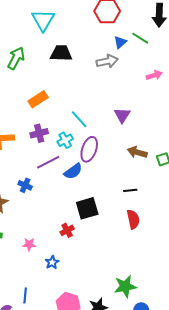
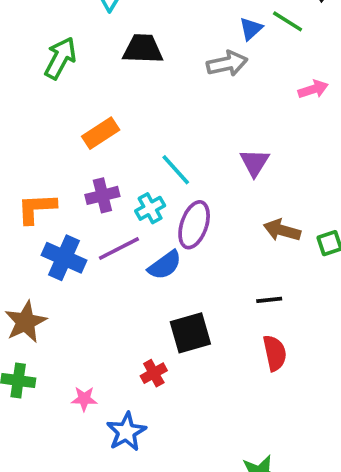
blue cross: (25, 185) -> (64, 258), moved, size x1.6
blue star: (52, 262) -> (126, 432), size x1.5

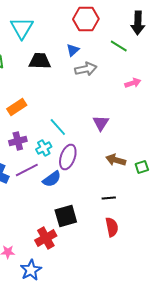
blue triangle: (251, 29) -> (73, 50), moved
red cross: (154, 373) -> (46, 238), size x1.5

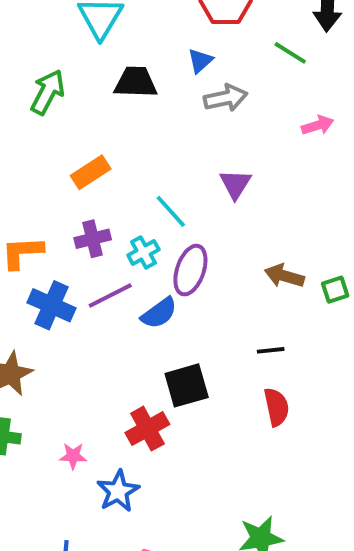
purple triangle: (101, 123) -> (235, 184), moved

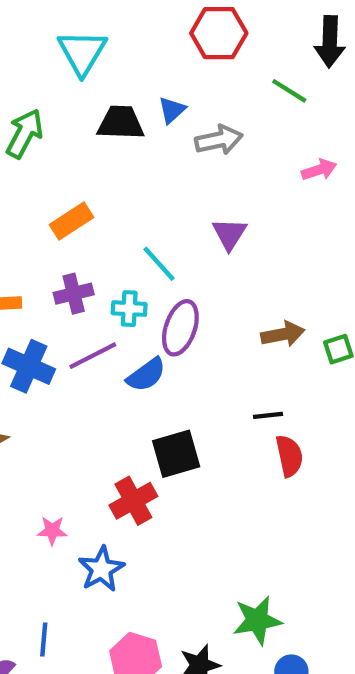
blue triangle: (200, 61) -> (172, 110), moved
cyan cross: (143, 252) -> (129, 309), turned 32
brown arrow: (284, 276) -> (283, 334), turned 153
red semicircle: (276, 407) -> (289, 456), moved

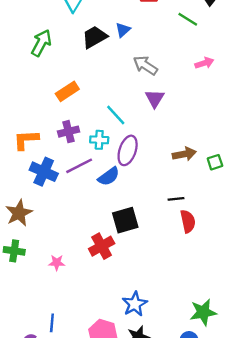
black trapezoid: (121, 123) -> (95, 37), turned -32
gray arrow: (219, 140) -> (145, 65), moved, turned -135
blue star: (101, 569) -> (135, 304), moved
green star: (257, 620) -> (203, 312), moved

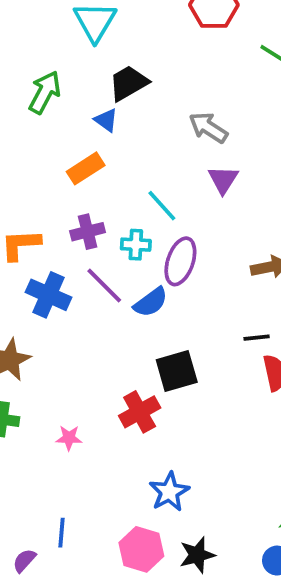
blue triangle: (123, 30) -> (106, 120), moved, turned -42
purple line: (79, 166) -> (104, 286), turned 72
blue star: (135, 304) -> (169, 492), moved

